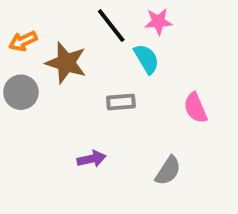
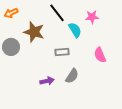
pink star: (158, 22) -> (92, 17), moved
orange arrow: (23, 41) -> (11, 13), moved
gray semicircle: (168, 171) -> (72, 76), moved

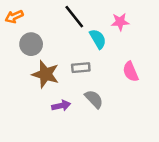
brown star: (34, 32) -> (45, 74), moved
gray circle: (11, 47) -> (31, 44), moved
gray semicircle: (72, 76) -> (94, 99), turned -77

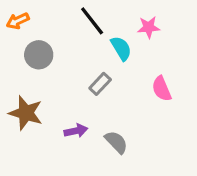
gray rectangle: (81, 68) -> (100, 84), turned -42
brown star: (45, 74) -> (26, 113), moved
gray semicircle: (94, 99) -> (116, 142), moved

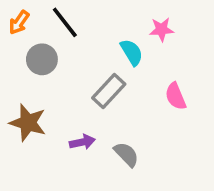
orange arrow: (18, 21) -> (19, 22), turned -30
black line: (92, 21) -> (65, 22), moved
gray rectangle: (100, 84) -> (109, 91), size x1.4

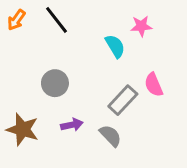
gray circle: (42, 59) -> (55, 83), moved
gray rectangle: (109, 91) -> (123, 100), moved
brown star: (28, 123) -> (23, 129), moved

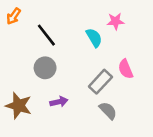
black line: (56, 20) -> (46, 35), moved
gray semicircle: (110, 136) -> (108, 111), moved

